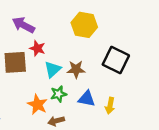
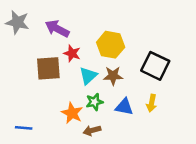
yellow hexagon: (84, 25) -> (111, 45), moved
yellow arrow: (110, 106) -> (152, 103), moved

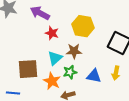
brown square: (48, 68) -> (28, 69), moved
cyan triangle: (88, 76) -> (55, 58), moved
brown star: (113, 76) -> (74, 51), moved

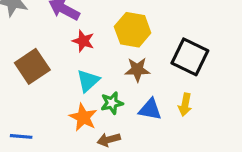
brown star: (74, 51) -> (137, 70), moved
brown square: (28, 69) -> (32, 66), moved, turned -30

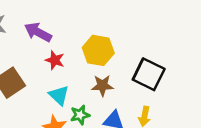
cyan triangle: (88, 81) -> (59, 95), turned -35

